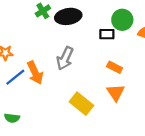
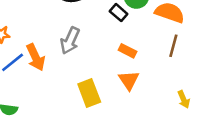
black rectangle: (107, 34) -> (119, 13), turned 40
yellow rectangle: (81, 104) -> (89, 93), turned 30

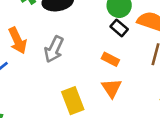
black rectangle: (119, 13) -> (119, 28), moved
orange arrow: (36, 57) -> (18, 40), moved

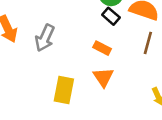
yellow rectangle: (73, 101) -> (64, 90), turned 32

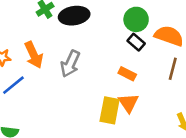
yellow rectangle: (64, 90) -> (110, 110), moved

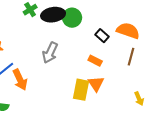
green circle: (136, 19) -> (72, 18), moved
orange arrow: (34, 55) -> (20, 80), moved

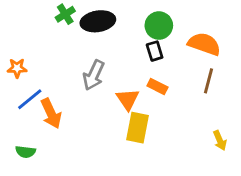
green circle: (72, 18) -> (159, 26), moved
black rectangle: (102, 36) -> (155, 51), moved, turned 32
orange triangle: (96, 84) -> (128, 99), moved

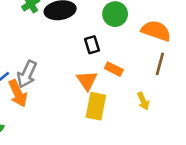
black rectangle: (155, 51) -> (92, 45), moved
gray arrow: (94, 75) -> (27, 74), moved
yellow arrow: (220, 140) -> (143, 101), moved

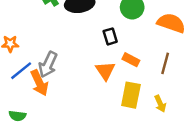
brown line: (160, 64) -> (165, 63), moved
yellow arrow: (143, 101) -> (160, 104), moved
yellow rectangle: (96, 106) -> (131, 95), moved

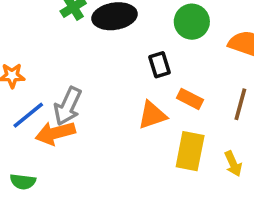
orange triangle: (105, 71) -> (152, 115), turned 45
orange arrow: (39, 83) -> (55, 133), turned 100

